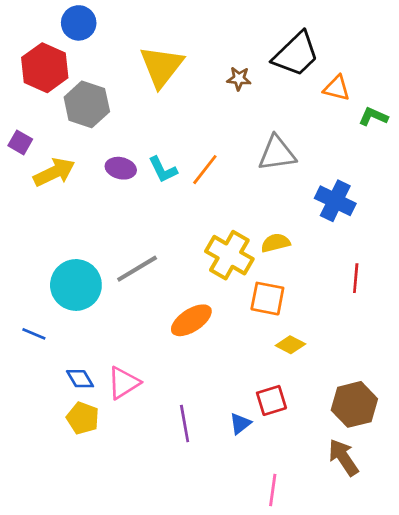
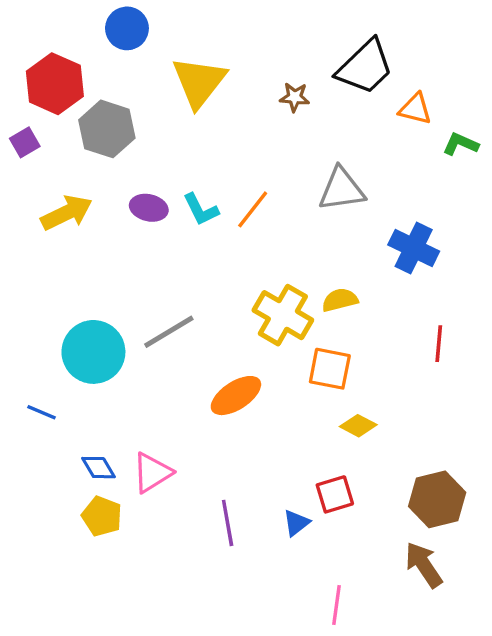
blue circle: (79, 23) -> (127, 28), moved
purple square: (20, 142) -> (25, 142), moved, turned 30

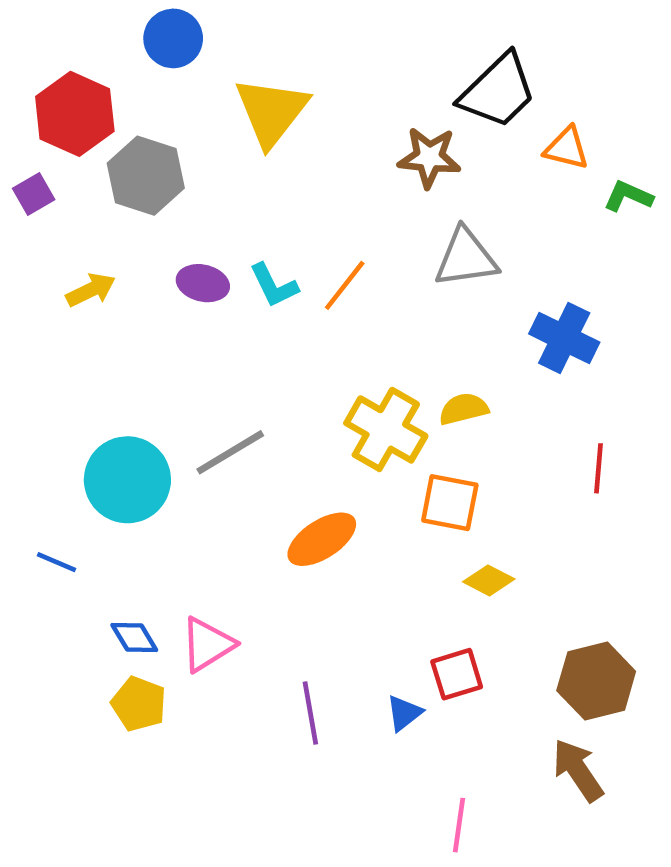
brown star: (295, 97) -> (429, 157), moved, size x1.5
yellow arrow: (67, 213) -> (91, 290), size x0.7

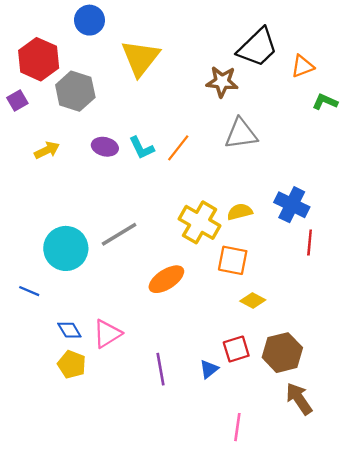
orange triangle: (566, 148) -> (302, 66), moved, turned -35
blue cross: (564, 338) -> (292, 205), moved
brown hexagon: (596, 681) -> (282, 353), moved

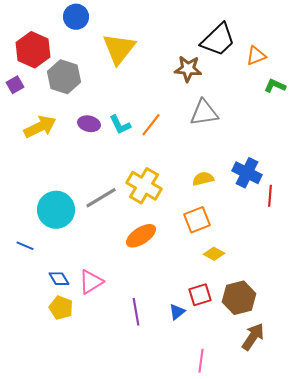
yellow arrow: (47, 150) -> (40, 127), size x1.5
yellow cross: (200, 222) -> (144, 186), moved
red line: (310, 243) -> (270, 196), moved
orange square: (233, 260) -> (197, 220), turned -32
brown arrow: (299, 399) -> (253, 337), turned 68

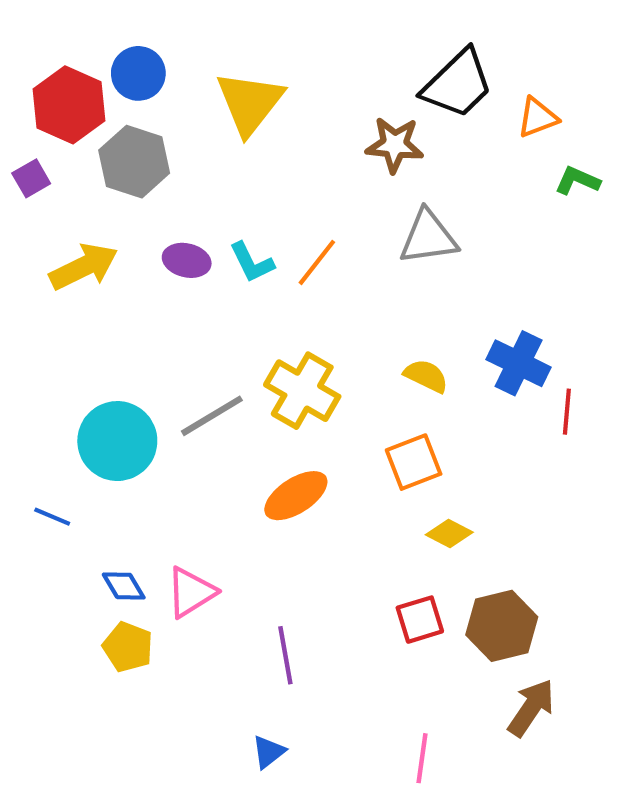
blue circle: (76, 17) -> (138, 73), moved
yellow semicircle: (203, 179) -> (426, 376), turned 40
blue triangle: (177, 312) -> (269, 752), moved

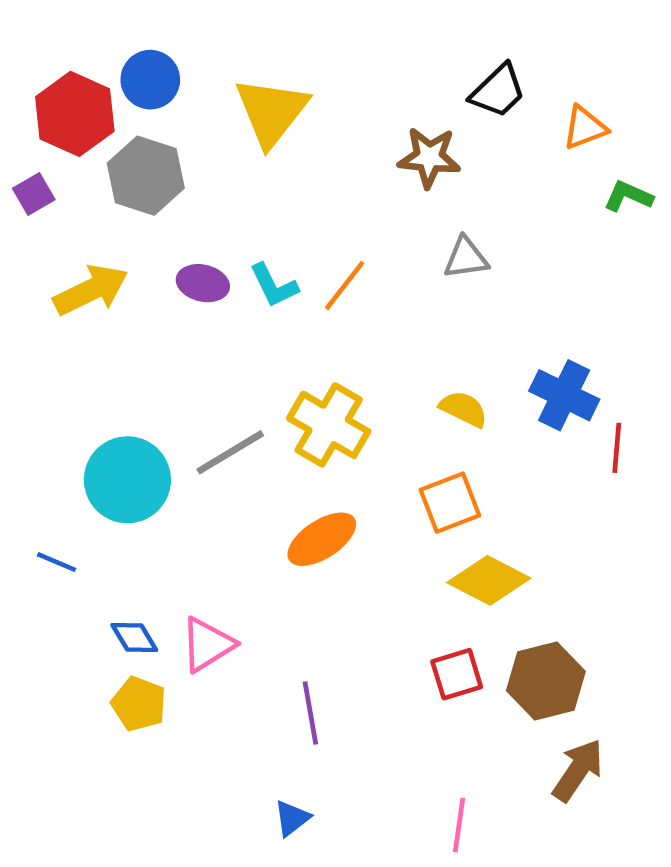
black trapezoid: (458, 84) -> (498, 91), size x0.7
gray triangle: (428, 237) -> (466, 258), size x0.7
yellow diamond: (449, 533) -> (489, 580), size x1.6

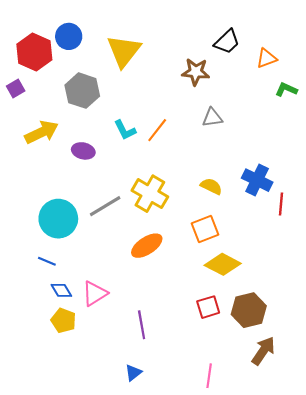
gray hexagon: (146, 176) -> (82, 91), moved
purple ellipse: (203, 283) -> (83, 151), moved
blue line: (57, 562) -> (47, 261), moved

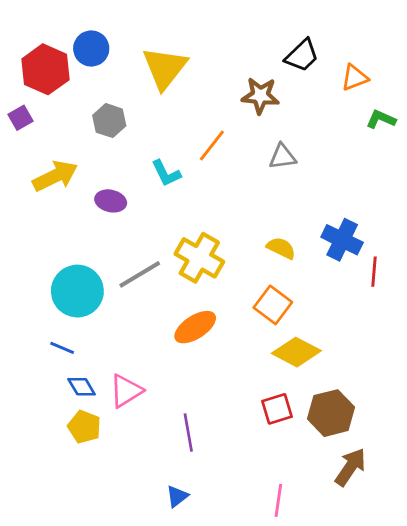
gray hexagon: (82, 91) -> (109, 121), size x0.7
orange line: (157, 130) -> (212, 146), moved
orange square: (205, 229) -> (273, 305), turned -32

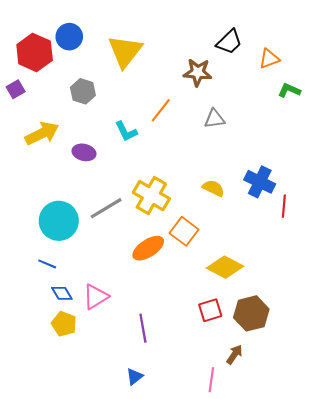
orange square: (273, 305) -> (184, 231), moved
brown arrow: (350, 467) -> (234, 354), moved, size x0.7

